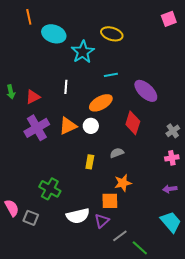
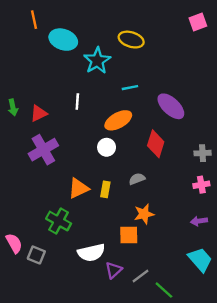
orange triangle: (68, 126) -> (78, 188), moved
gray cross: (173, 131) -> (203, 153), turned 32
purple triangle: (102, 221) -> (114, 270), moved

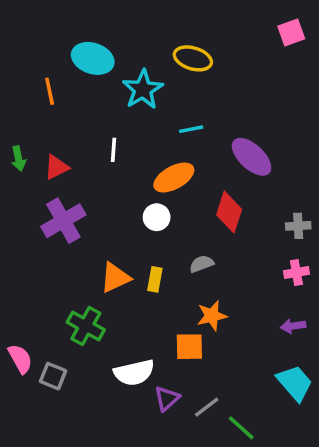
orange line: (34, 20) -> (50, 91), moved

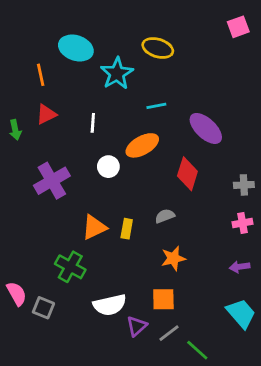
red triangle: (56, 167) -> (46, 114), moved
white circle: (157, 217) -> (108, 167), moved
orange square: (189, 347) -> (163, 299), moved

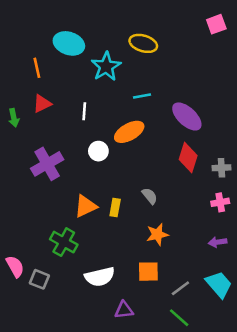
red diamond: (187, 174) -> (188, 158), moved
gray semicircle: (165, 216) -> (150, 196), turned 72
purple triangle: (137, 326) -> (124, 310), moved, turned 36
gray line: (169, 333) -> (180, 288), moved

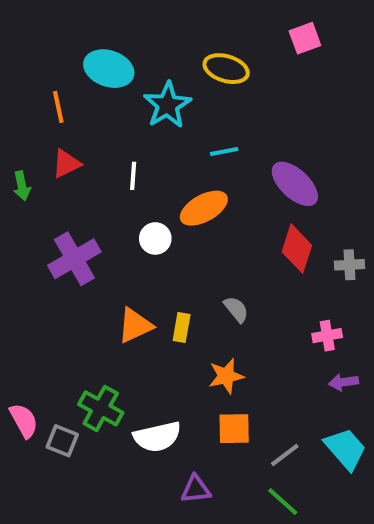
pink square: (216, 24) -> (305, 38), moved
pink cross: (220, 202) -> (327, 336), moved
orange star: (157, 234) -> (226, 376), moved
green cross: (64, 242) -> (101, 408), moved

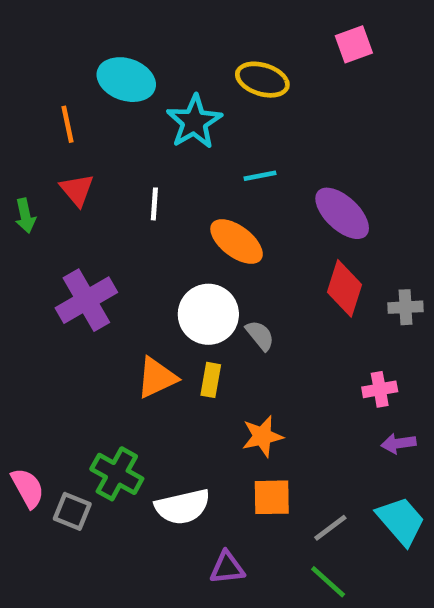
red triangle: (66, 164) -> (77, 190), turned -44
orange ellipse: (204, 208) -> (237, 242), turned 66
white circle: (155, 238) -> (208, 314), moved, size x1.6
gray semicircle: (236, 309) -> (260, 335), moved

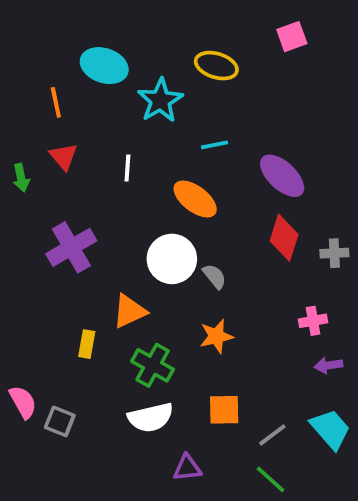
yellow rectangle: (211, 380) -> (87, 344), moved
orange star: (262, 436) -> (216, 336), moved
green cross: (117, 474) -> (153, 365), moved

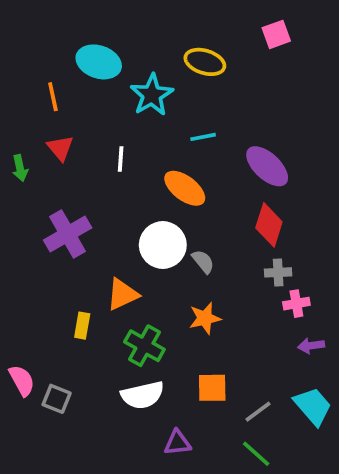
gray cross: (334, 253) -> (278, 272), moved

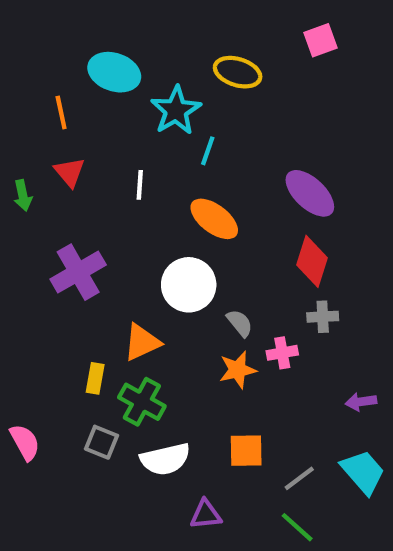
cyan line: (203, 137) -> (208, 151), moved, turned -60
gray semicircle: (203, 261) -> (240, 323), moved
pink cross: (296, 304) -> (282, 353), moved
green cross: (144, 346) -> (142, 402), moved
gray square: (57, 399) -> (101, 442), moved

